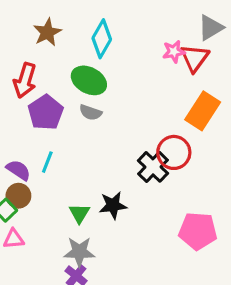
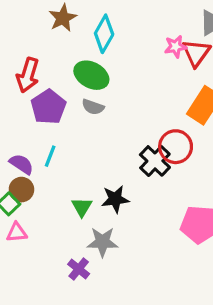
brown star: (47, 32) -> (63, 18), moved
gray star: (79, 252) -> (102, 242), moved

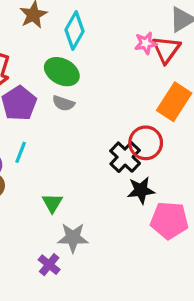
black star: (115, 199) -> (141, 190), moved

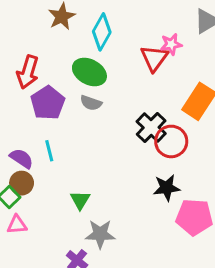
red triangle: (166, 49) -> (154, 58), moved
cyan line: (21, 152) -> (49, 151), turned -35
black cross: (125, 157) -> (151, 128), moved

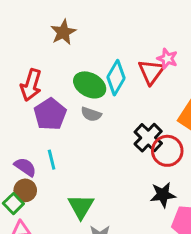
cyan diamond: (102, 32) -> (116, 78), moved
pink star: (171, 44) -> (167, 59), turned 30
green triangle: (80, 200) -> (81, 206), size x1.4

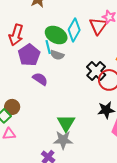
cyan line: (52, 160) -> (48, 47), moved
purple semicircle: (25, 167) -> (40, 79), moved
green triangle: (81, 206) -> (66, 123), moved

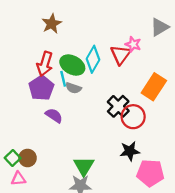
red arrow: (16, 35) -> (45, 64), moved
brown circle: (12, 107) -> (28, 158), moved

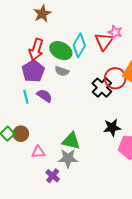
cyan line: (63, 79) -> (26, 97), moved
red circle: (133, 117) -> (115, 78), moved
green triangle: (84, 166) -> (71, 141), turned -48
pink triangle: (18, 179) -> (38, 152), moved

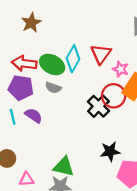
pink star: (115, 32) -> (121, 69), moved
red arrow: (36, 50) -> (24, 63), turned 80
purple pentagon: (33, 71) -> (21, 88), turned -30

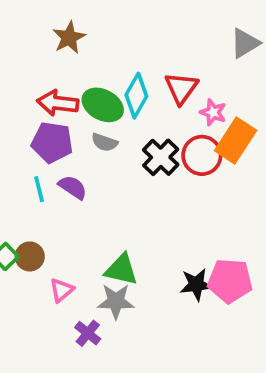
black cross: (98, 106) -> (161, 157), moved
black star: (110, 151) -> (196, 285), moved
pink triangle: (27, 179) -> (62, 290), turned -35

